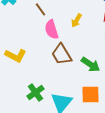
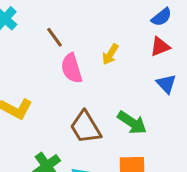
brown trapezoid: (62, 54) -> (86, 127), moved

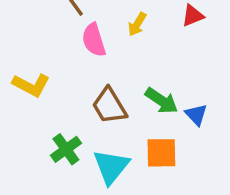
blue triangle: (166, 84) -> (196, 115), moved

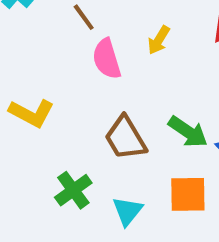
cyan triangle: (111, 167) -> (127, 211), size x0.7

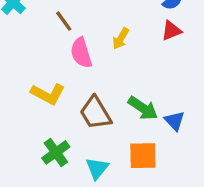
yellow L-shape: (32, 113) -> (48, 94), moved

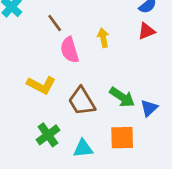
yellow arrow: (121, 39) -> (103, 38), turned 138
blue triangle: (175, 121) -> (149, 108), turned 30
cyan triangle: (97, 168) -> (83, 148), turned 45

